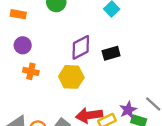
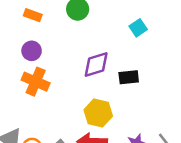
orange cross: (31, 71) -> (36, 82), size x1.5
yellow hexagon: (71, 77) -> (98, 113), moved

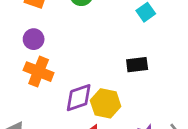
purple diamond: (96, 65) -> (79, 98), moved

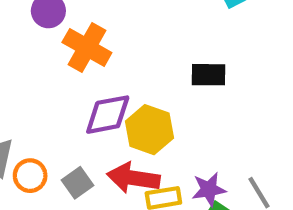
orange cross: (39, 72) -> (87, 47), moved

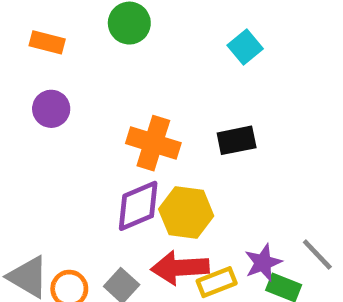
orange cross: (87, 47) -> (153, 143), moved

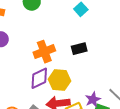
orange cross: (153, 143) -> (44, 52), turned -35

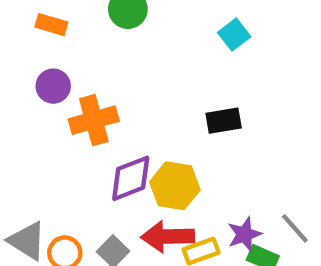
orange cross: (44, 52) -> (94, 120), moved

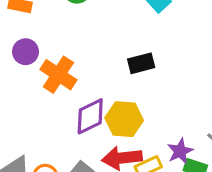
orange cross: (94, 120) -> (58, 75), turned -36
black rectangle: (224, 121) -> (141, 63), moved

